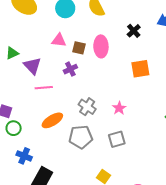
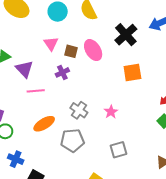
black cross: (134, 31) -> (126, 35), size x1.6
pink triangle: (59, 40) -> (51, 44), turned 49
pink ellipse: (101, 46) -> (93, 50), turned -30
gray square: (117, 139) -> (118, 150), moved

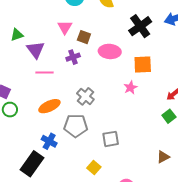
pink ellipse: (93, 50) -> (110, 51), moved, turned -60
pink star: (111, 112) -> (130, 88), moved
gray square: (118, 150) -> (111, 139), moved
blue cross: (16, 159) -> (49, 141), moved

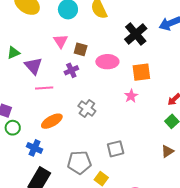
gray pentagon: (76, 126) -> (79, 162), moved
blue cross: (49, 141) -> (35, 148), moved
brown triangle: (163, 157) -> (167, 151), moved

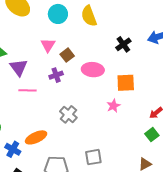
black cross: (136, 34) -> (123, 44), size x0.7
brown square: (81, 49) -> (67, 55), turned 32
orange ellipse: (52, 121) -> (36, 137), moved

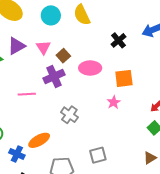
purple triangle: (19, 67) -> (16, 46), moved, turned 42
purple cross: (56, 75) -> (54, 77), size x1.5

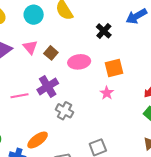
purple cross: (54, 77) -> (48, 87), moved

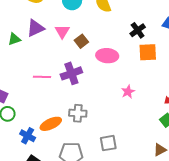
orange square: (114, 68) -> (148, 52), moved
gray cross: (64, 111) -> (78, 113), moved, turned -36

